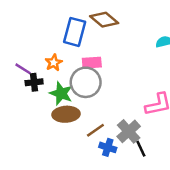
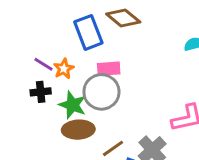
blue rectangle: (75, 32) -> (88, 32), turned -36
purple line: (23, 69) -> (43, 64), moved

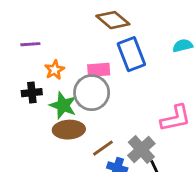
blue rectangle: (88, 32) -> (131, 54), moved
purple line: (43, 64) -> (30, 44), moved, turned -36

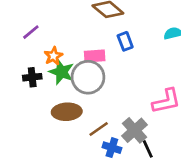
purple line: (30, 44) -> (31, 32), turned -36
blue rectangle: (131, 54) -> (125, 41), size x0.6
green star: (63, 105) -> (61, 72), moved

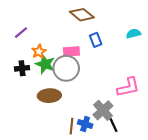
brown line: (99, 129) -> (71, 126), moved, turned -49

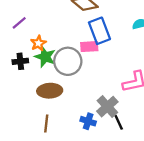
blue rectangle: (96, 40) -> (99, 31), size x1.6
pink rectangle: (71, 51) -> (89, 47), moved
brown line: (71, 126) -> (46, 123), moved

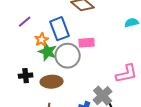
blue rectangle: (99, 31) -> (60, 29), moved
black cross: (20, 61) -> (26, 76), moved

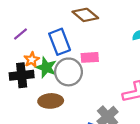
orange star: (42, 40) -> (32, 60), moved
black cross: (26, 76) -> (22, 75), moved, size x1.5

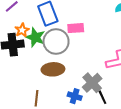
brown ellipse: (51, 101) -> (53, 69), moved

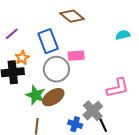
green star: (35, 37) -> (36, 95), moved
brown ellipse: (53, 69) -> (53, 97), turned -30

